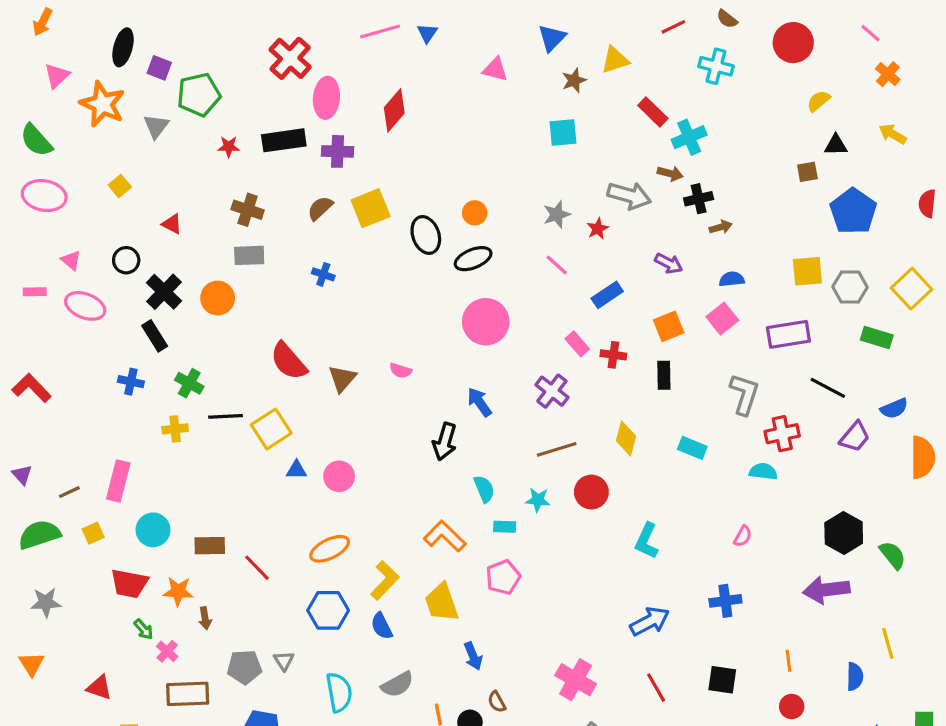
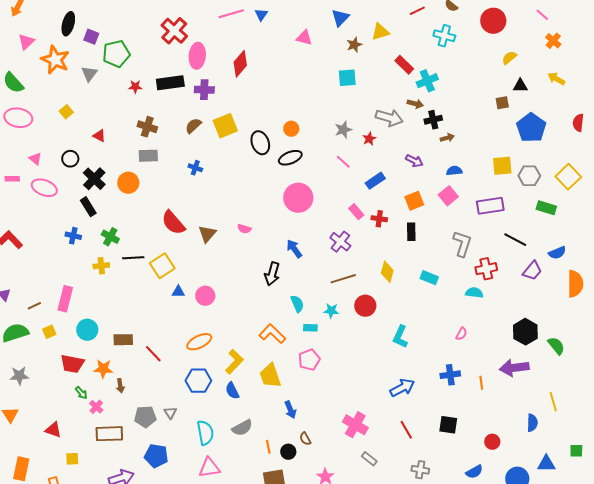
orange line: (788, 661) -> (481, 383), moved

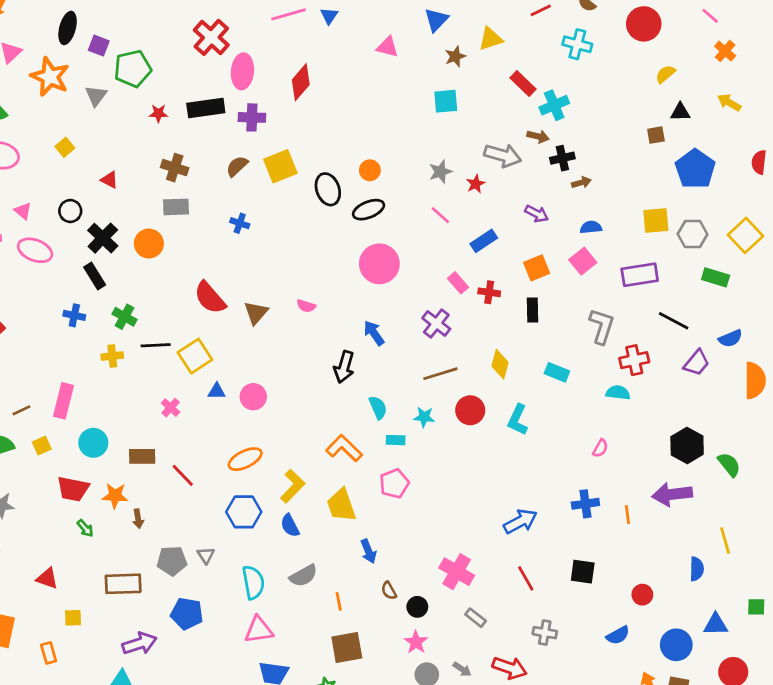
cyan L-shape: (400, 337) -> (518, 420), moved
pink cross: (96, 407) -> (171, 408), moved
black circle: (288, 452) -> (417, 607), moved

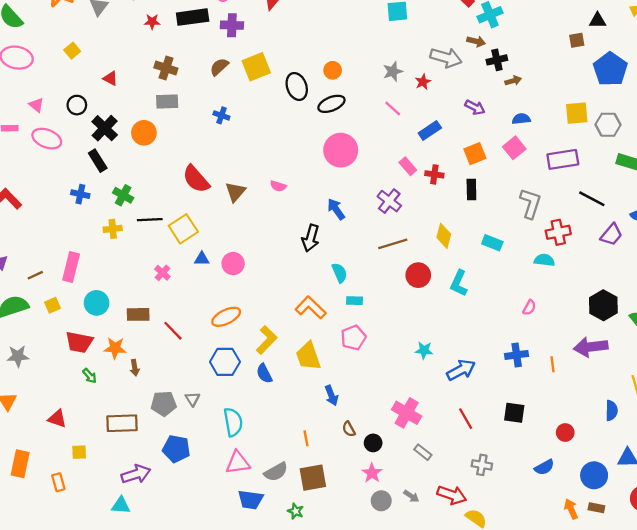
cyan star: (424, 417) -> (424, 350), moved
gray semicircle: (303, 576) -> (276, 472), moved

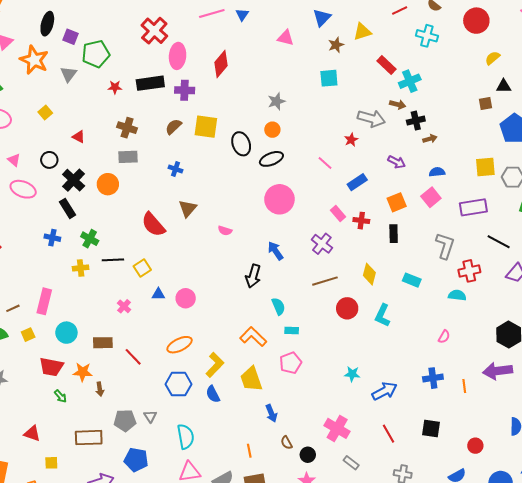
yellow square: (256, 67) -> (206, 127), turned 30
gray star: (393, 71) -> (276, 101), moved
brown triangle: (235, 192) -> (188, 208), moved
yellow square: (183, 229) -> (142, 268), size x0.7

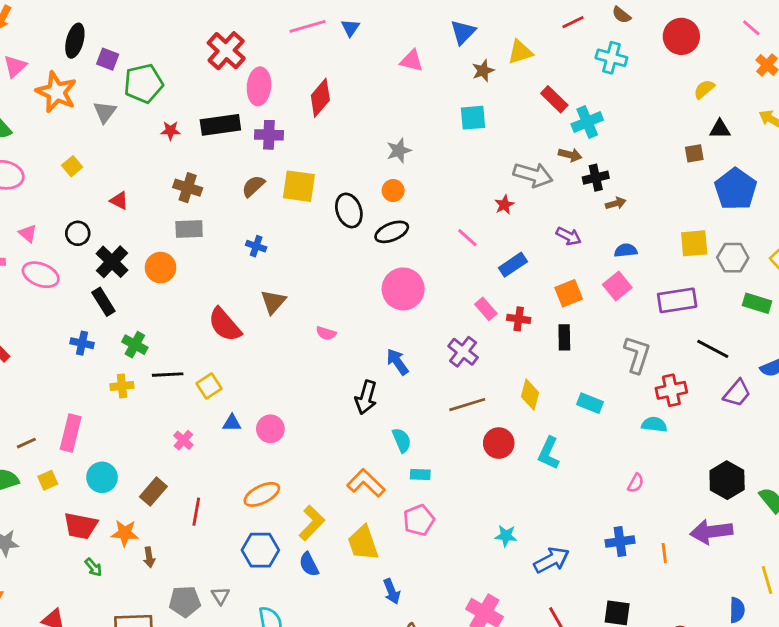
brown rectangle: (103, 343) -> (153, 492), turned -48
red line: (133, 357) -> (196, 512), turned 54

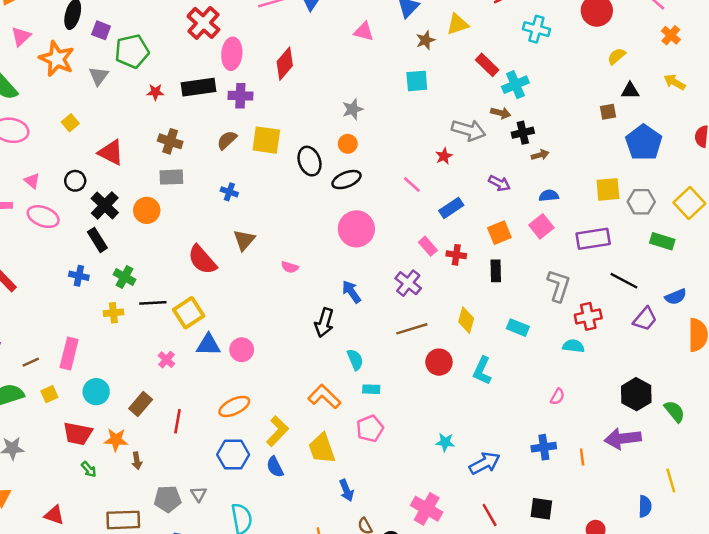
red triangle: (119, 200) -> (111, 152), size x1.6
yellow square: (209, 386) -> (189, 313), size x1.4
blue triangle: (232, 423) -> (208, 345), size x1.5

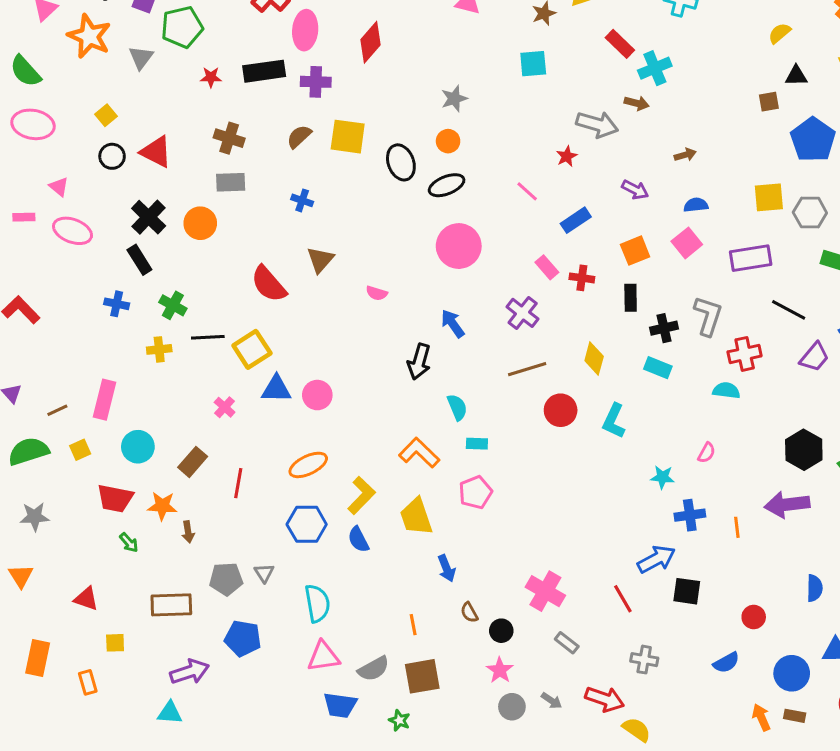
black cross: (523, 133) -> (664, 328), moved
black circle: (75, 181) -> (112, 156), moved
cyan star: (445, 442) -> (662, 477), moved
blue arrow: (485, 463) -> (656, 559), moved

